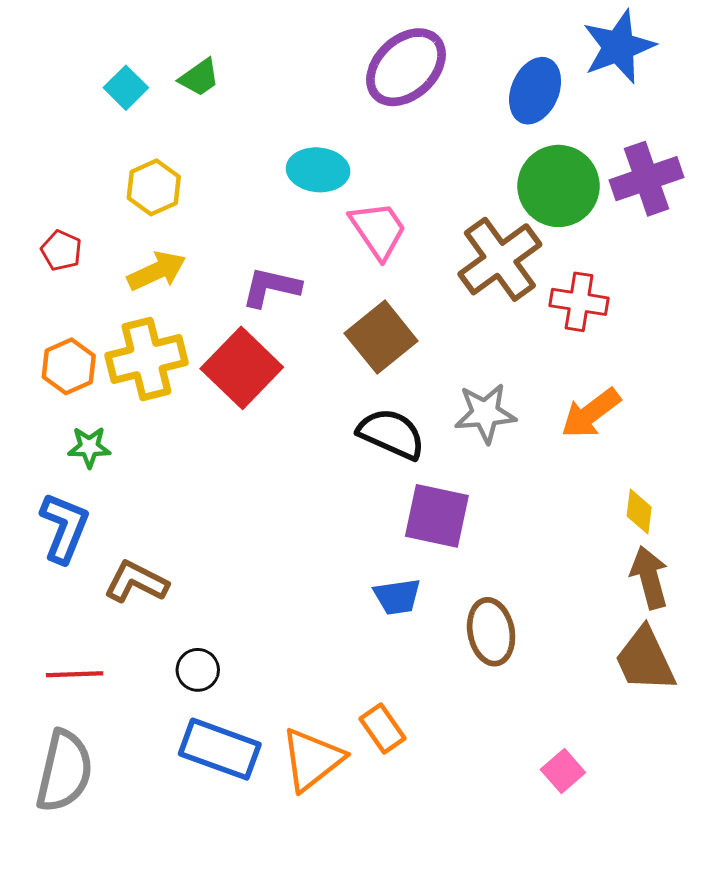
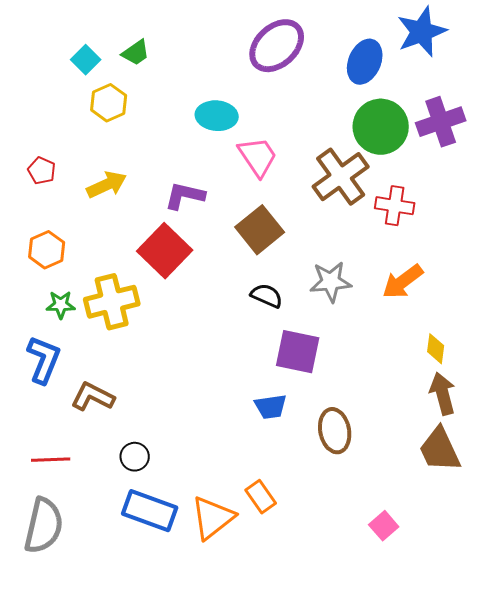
yellow hexagon: (154, 187) -> (109, 103), moved
yellow cross: (146, 359) -> (112, 302), moved
black semicircle: (391, 434) -> (267, 296), size x0.7

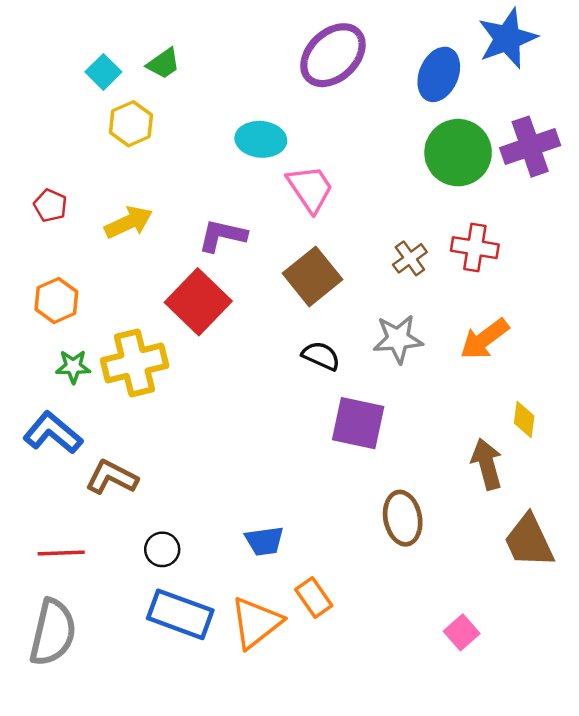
brown cross: (341, 177) -> (410, 258), moved, size x0.5
blue L-shape: (44, 360) -> (53, 433), turned -72
brown arrow: (443, 394) -> (487, 464), moved
blue trapezoid: (271, 407) -> (264, 541), moved

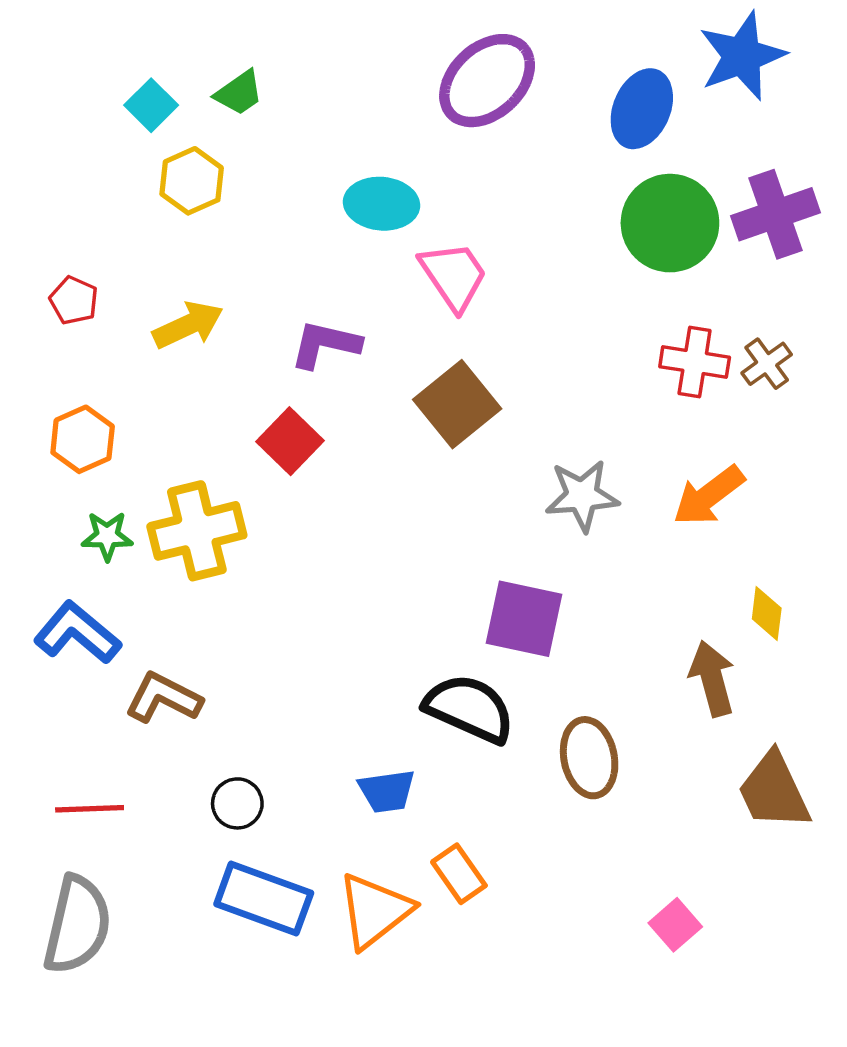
brown cross: (410, 258) -> (767, 364), moved
red square: (198, 302) -> (290, 441), size x0.7
black semicircle: (321, 356) -> (469, 708), moved, size x1.6

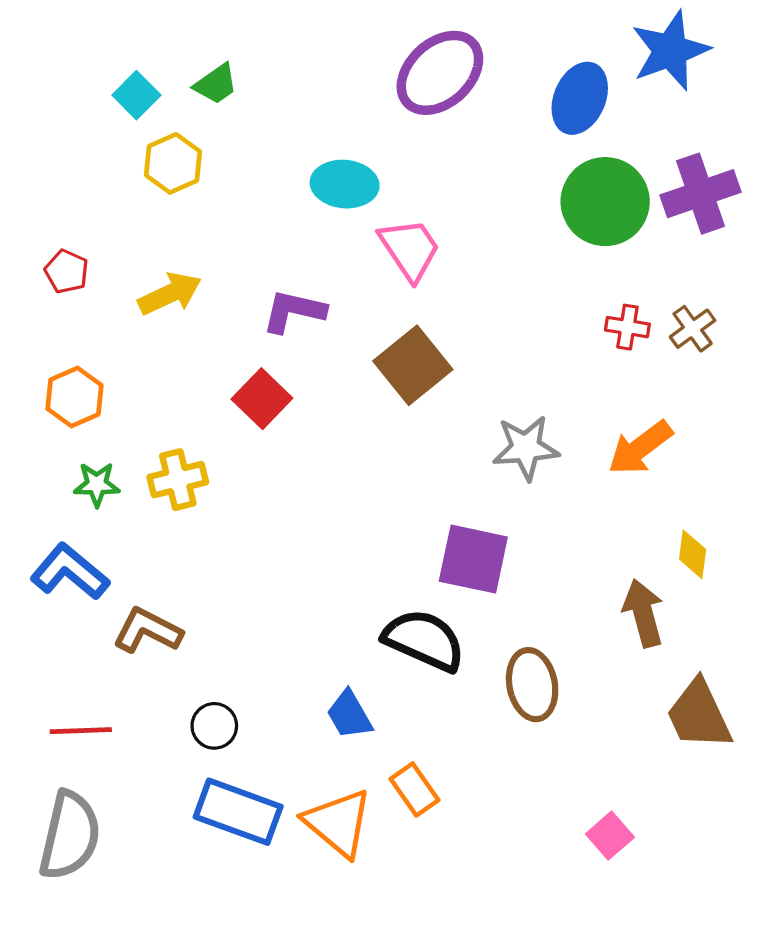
red cross: (695, 362) -> (627, 327), size x0.7
yellow cross: (197, 531) -> (178, 480), size x0.7
blue trapezoid: (387, 791) -> (349, 715), turned 68
orange triangle: (374, 911) -> (338, 823), turned -42

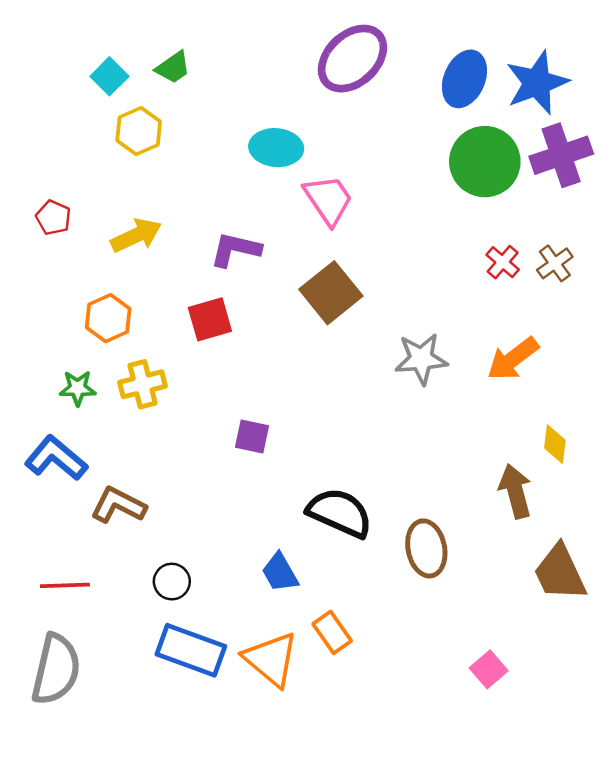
blue star: (670, 51) -> (537, 83), moved
red cross: (627, 327) -> (503, 262), turned 32
orange hexagon: (74, 397) -> (108, 318), moved
red square: (262, 399) -> (210, 319), turned 30
purple square: (473, 559) -> (252, 436), moved, size x0.6

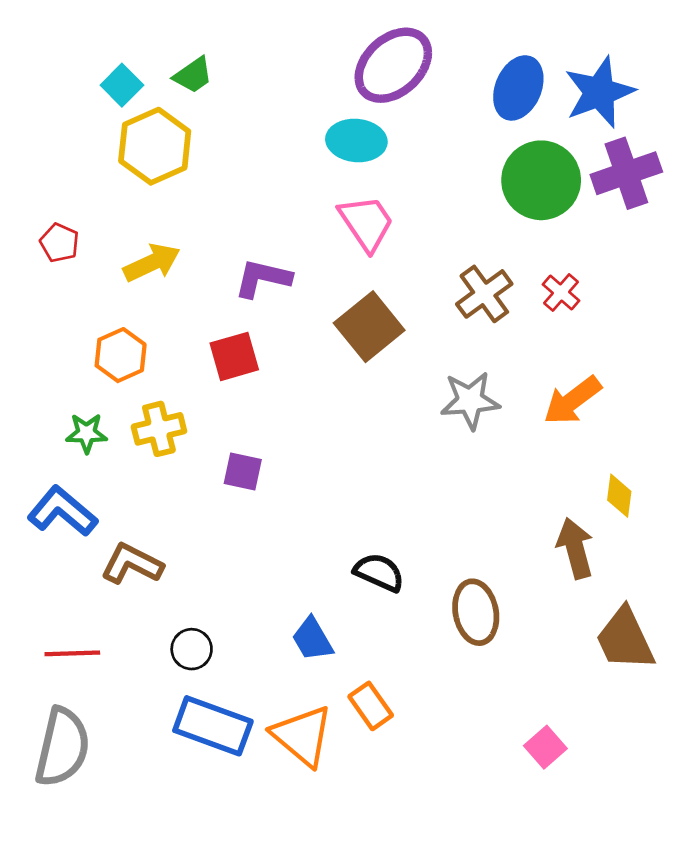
yellow hexagon: (139, 131) -> (155, 146), size x1.4
cyan ellipse: (276, 148) -> (356, 141), moved
brown cross: (555, 263) -> (484, 294), moved, size x1.4
purple square: (252, 436) -> (243, 472), moved
black semicircle: (340, 513) -> (379, 572), size x0.7

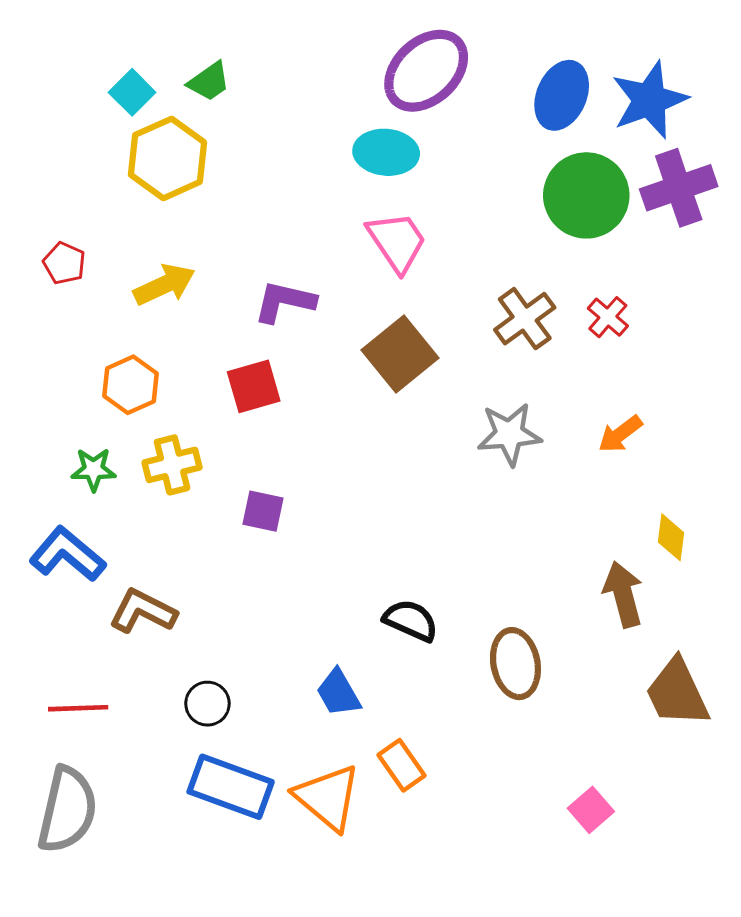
orange arrow: (572, 400) -> (620, 434), size x0.7

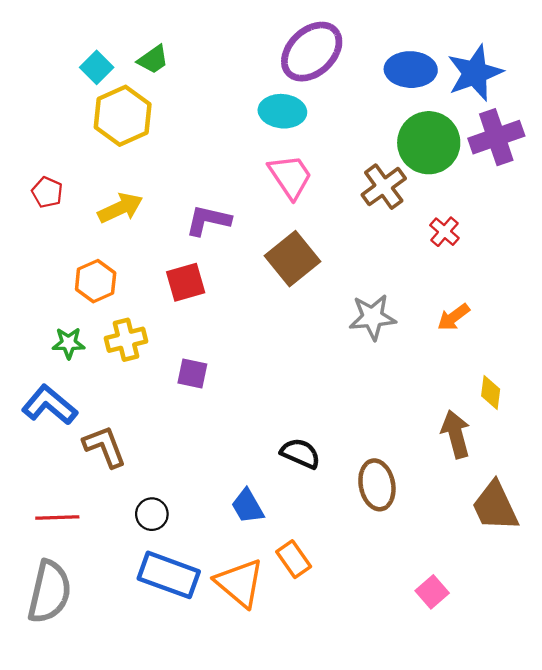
blue ellipse: (562, 95) -> (411, 70), turned 69
brown cross: (525, 319) -> (384, 187), moved
brown L-shape: (143, 611) -> (105, 447), turned 42

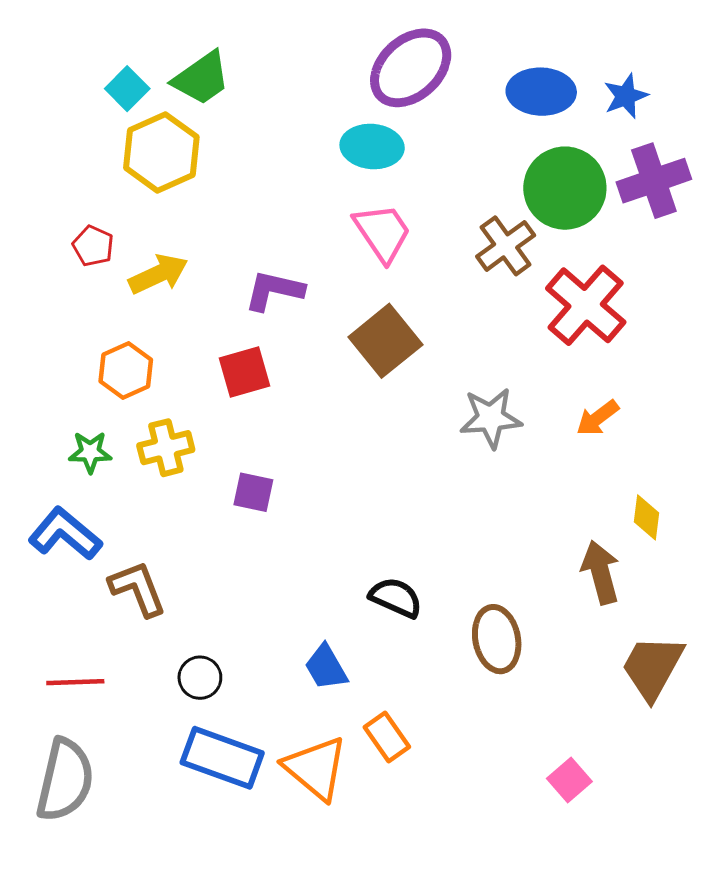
green trapezoid: (153, 59) -> (201, 78), size x1.4
blue star: (475, 73) -> (626, 96), size x0.6
red pentagon: (47, 192) -> (93, 246), moved
red cross: (444, 232) -> (586, 305), size x2.0
brown trapezoid: (495, 506) -> (652, 667), turned 54

